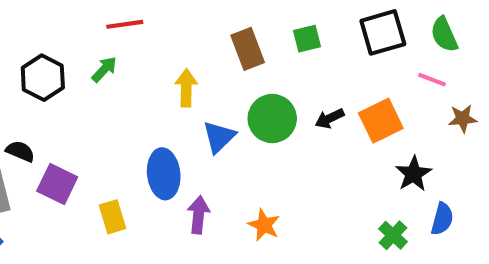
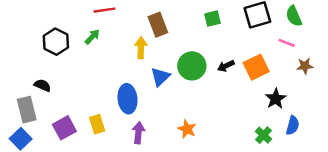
brown rectangle: (248, 49) -> (158, 25), moved
purple square: (57, 184) -> (64, 128), moved, turned 35
purple arrow: (198, 215) -> (138, 133), moved

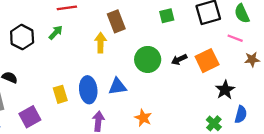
blue triangle: (160, 77) -> (117, 86), moved, turned 36
yellow rectangle: (97, 124) -> (60, 94), moved

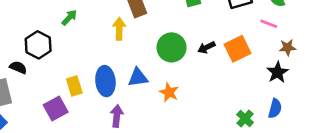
black hexagon: (22, 37) -> (38, 45), moved
black star: (225, 90) -> (277, 72), moved
purple square: (30, 117) -> (56, 109), moved
orange star: (143, 118) -> (169, 92), moved

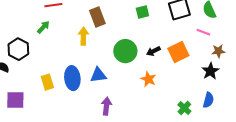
orange star: (169, 92) -> (148, 79), moved
purple square: (56, 109) -> (15, 100), moved, turned 30
purple arrow: (117, 116) -> (106, 106), moved

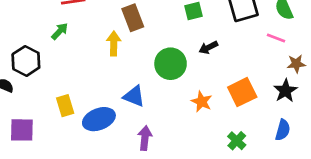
black arrow: (153, 51) -> (208, 47), moved
orange square: (178, 52) -> (242, 92), moved
blue triangle: (98, 75) -> (134, 96), turned 30
blue ellipse: (72, 78) -> (99, 119), moved, turned 75
green cross: (184, 108) -> (237, 141), moved

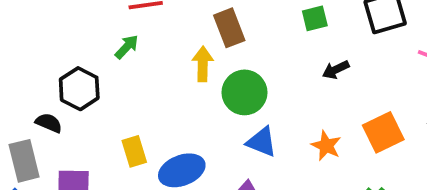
green circle: (171, 64) -> (244, 92), moved
blue triangle: (134, 96) -> (262, 142), moved

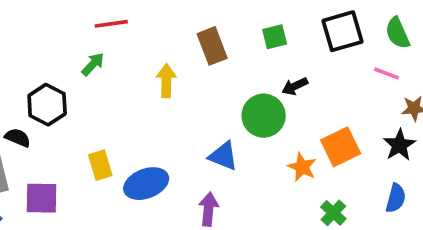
brown rectangle: (229, 28) -> (212, 46), moved
green circle: (244, 92) -> (264, 116), moved
orange star: (326, 146) -> (302, 167), moved

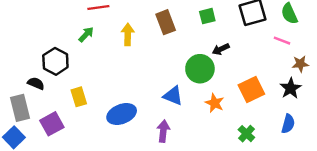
yellow arrow: (166, 81) -> (128, 34), moved
yellow rectangle: (100, 165) -> (79, 97), moved
orange star: (302, 167) -> (215, 103), moved
purple square: (42, 198) -> (52, 124), turned -30

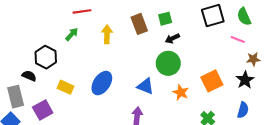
green square: (207, 16) -> (165, 19), moved
black arrow: (221, 49) -> (172, 38), moved
yellow rectangle: (79, 97) -> (65, 87), turned -49
blue ellipse: (122, 114) -> (102, 83), moved, turned -35

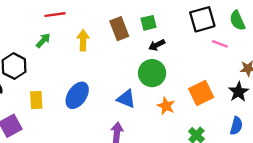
pink line: (238, 39) -> (220, 44), moved
yellow rectangle: (65, 87) -> (36, 100), turned 63

